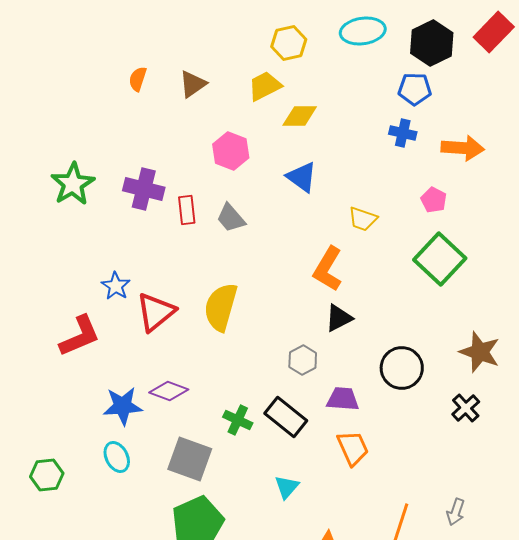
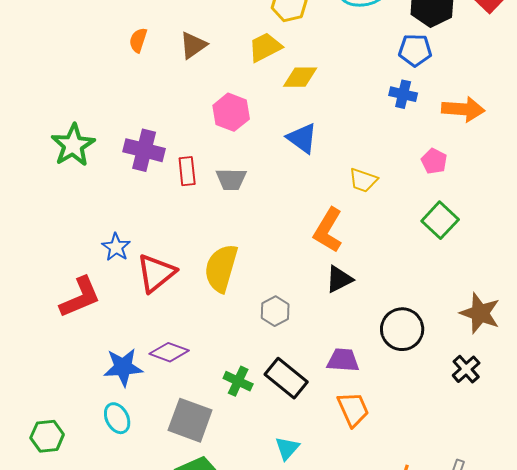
gray trapezoid: (231, 218) -> (231, 179), turned -48
green square: (440, 259) -> (440, 220), size x0.7
gray hexagon: (303, 360) -> (275, 311), moved

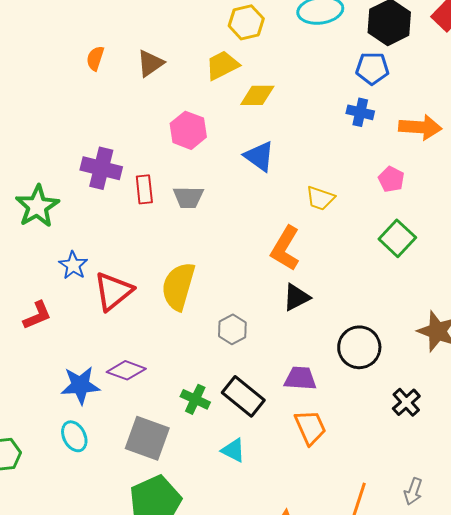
green star: (73, 145) -> (37, 206), moved
red L-shape: (80, 297) -> (37, 315), size x0.7
black cross: (466, 369) -> (406, 402), moved
cyan triangle: (287, 448) -> (233, 450), moved, turned -44

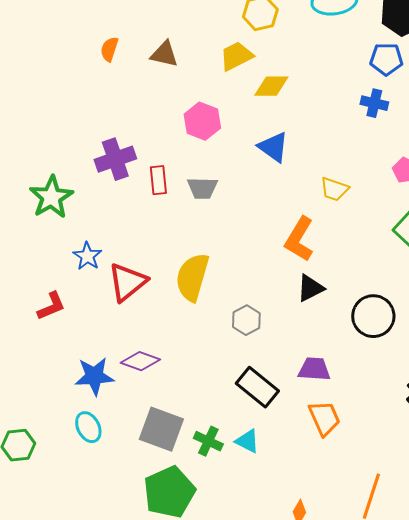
brown triangle: (150, 63) -> (164, 54), turned 48
purple cross: (101, 168) -> (115, 159), turned -33
black circle: (359, 347) -> (373, 316), moved
green cross: (195, 399) -> (208, 441), moved

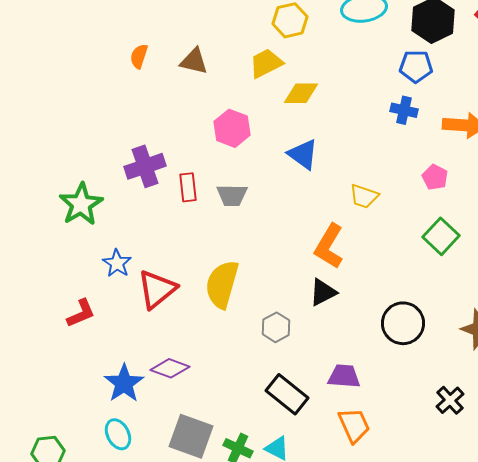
black triangle: (310, 288) -> (323, 292), moved
blue star: (94, 376) -> (124, 383), turned -30

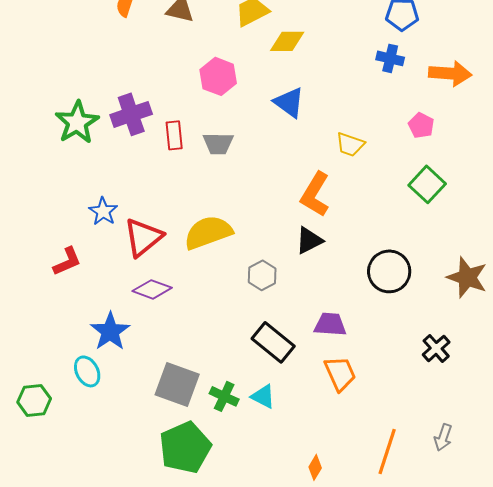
green star: (81, 204) -> (77, 122), moved
yellow semicircle: (222, 284) -> (208, 232), turned 54
purple diamond: (170, 368) -> (152, 289), moved
cyan ellipse: (118, 434) -> (87, 371), moved

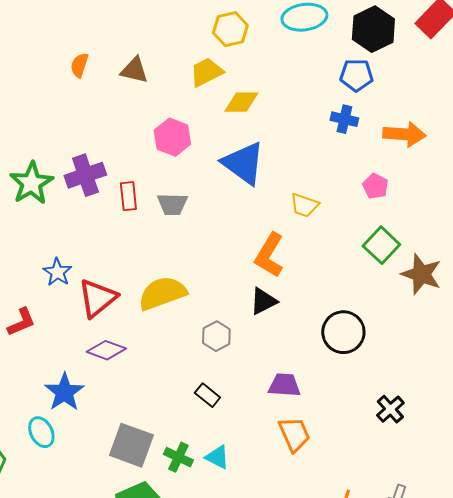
blue triangle: (289, 102) -> (243, 163), size x1.4
brown star: (467, 277) -> (421, 274), moved
black rectangle: (273, 342) -> (207, 395), moved, size x0.6

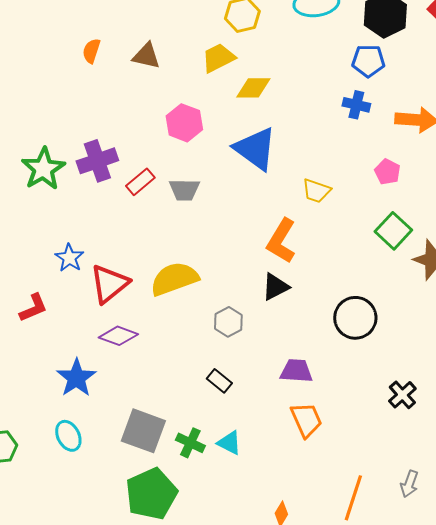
red rectangle: (128, 196) -> (140, 182), turned 56
cyan ellipse: (41, 432) -> (68, 436), moved

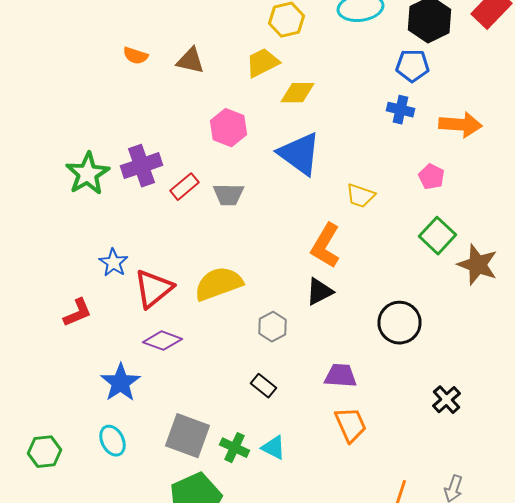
orange semicircle: (91, 51) -> (136, 56), turned -90

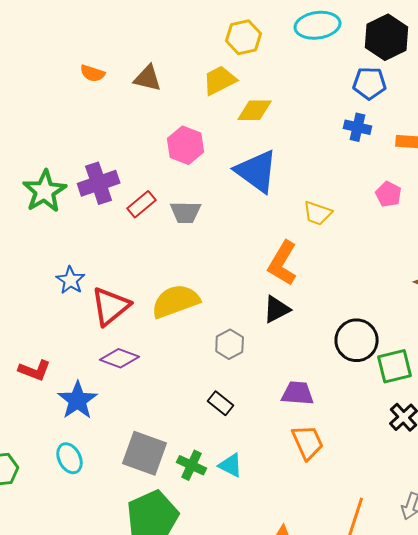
green square: (438, 236) -> (395, 366), moved, turned 33
red L-shape: (78, 313) -> (35, 370), moved, turned 44

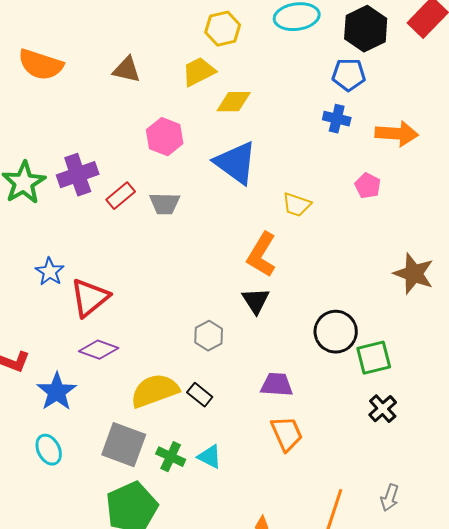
orange semicircle: (93, 73) -> (41, 65), moved, size x1.8
yellow semicircle: (176, 301) -> (155, 391), moved
black triangle: (277, 309) -> (256, 301), turned -36

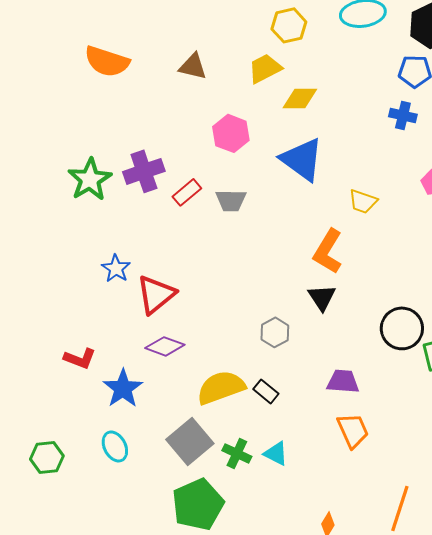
gray square: (124, 445) -> (190, 441), turned 30

